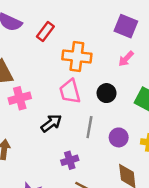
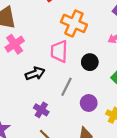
pink cross: (20, 98) -> (15, 44), turned -36
purple cross: (70, 160) -> (41, 110), turned 32

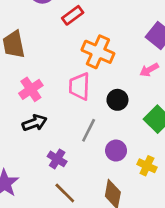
pink cross: (15, 44) -> (31, 89), moved
black arrow: (35, 74) -> (35, 123), moved

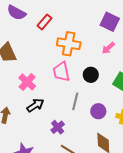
purple cross: (57, 159) -> (58, 127), turned 32

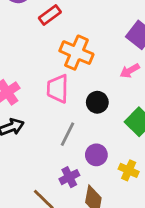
purple cross: (58, 127) -> (69, 177), moved

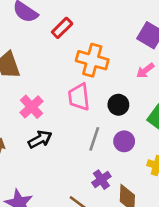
purple circle: (96, 155) -> (124, 141), moved

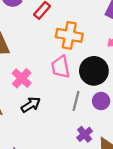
black circle: (118, 105) -> (94, 71), size x1.6

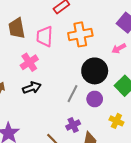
orange cross: (69, 35) -> (80, 34), turned -35
pink trapezoid: (61, 67) -> (45, 36), moved

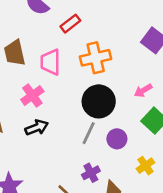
pink arrow: (119, 48) -> (143, 91), moved
black circle: (95, 71) -> (99, 101), moved
yellow cross: (116, 121) -> (146, 166), turned 32

